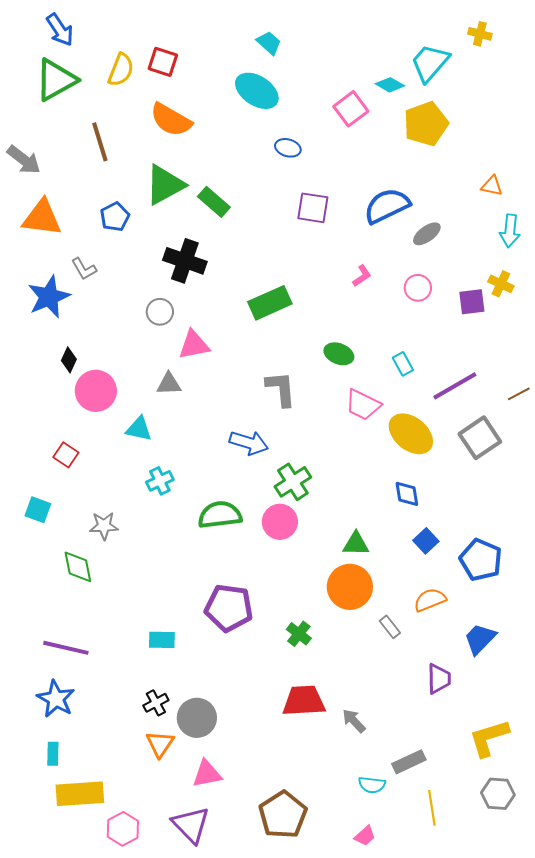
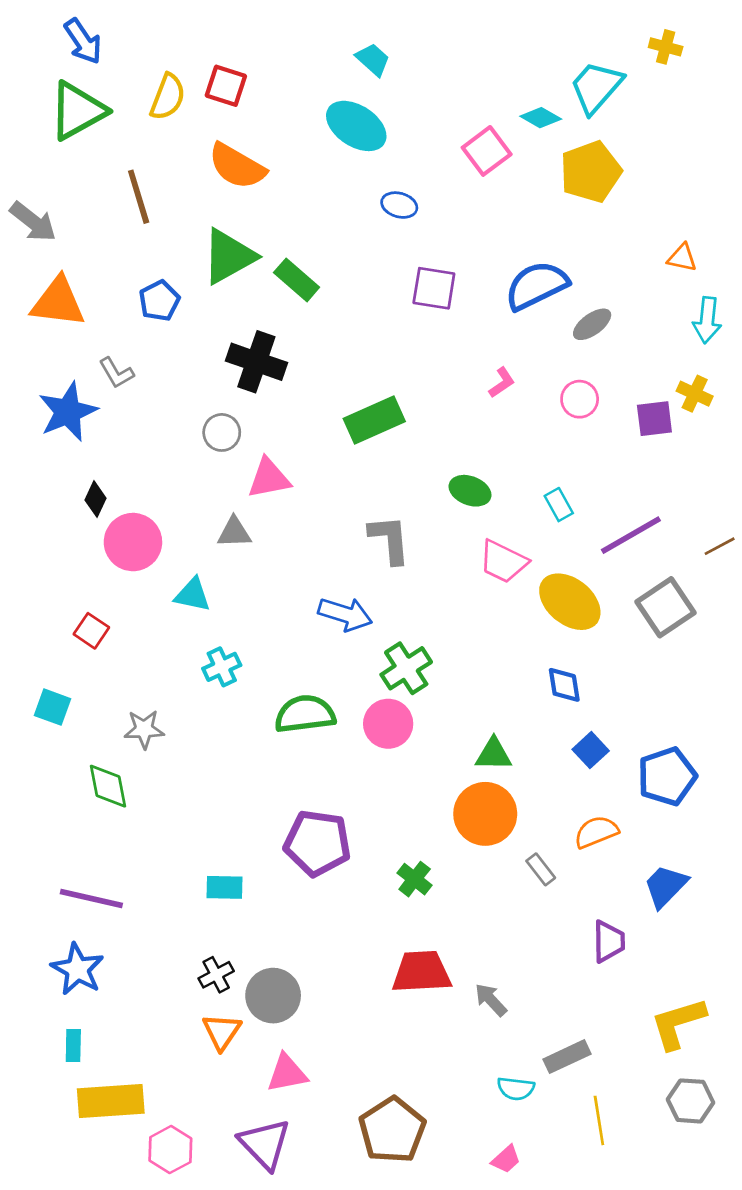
blue pentagon: (481, 560) -> (667, 776), turned 30

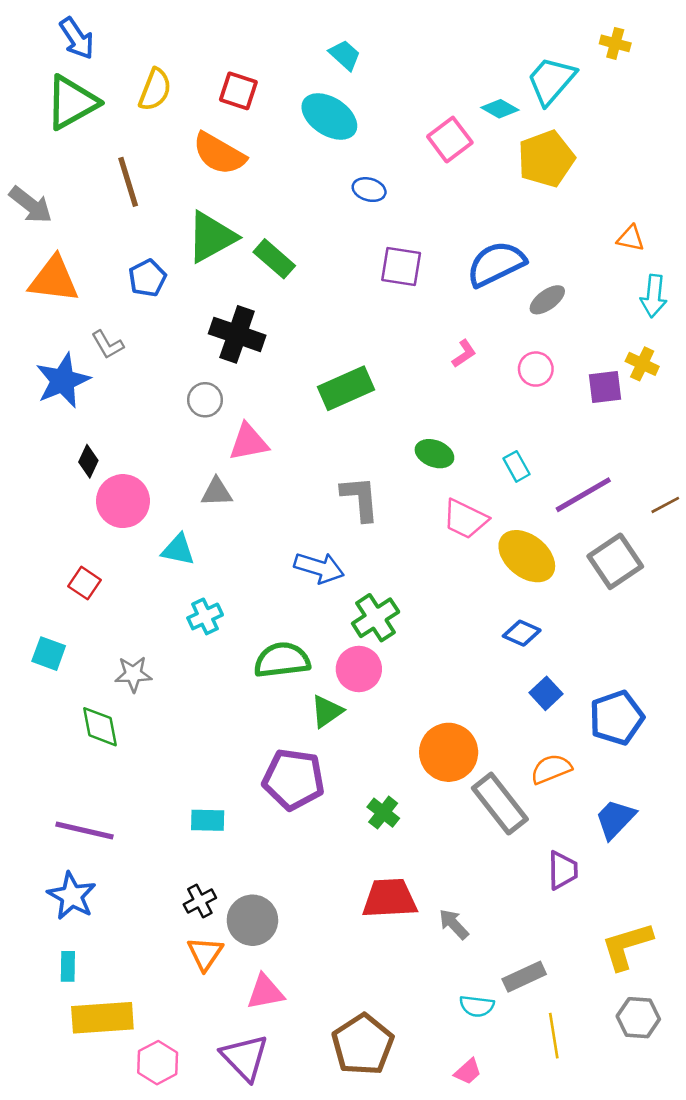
red square: (226, 86) -> (238, 91), moved
blue diamond: (564, 685) -> (522, 633), turned -57
green triangle: (494, 754) -> (327, 711), moved, turned -36
gray rectangle: (541, 869) -> (500, 804), size x2.0

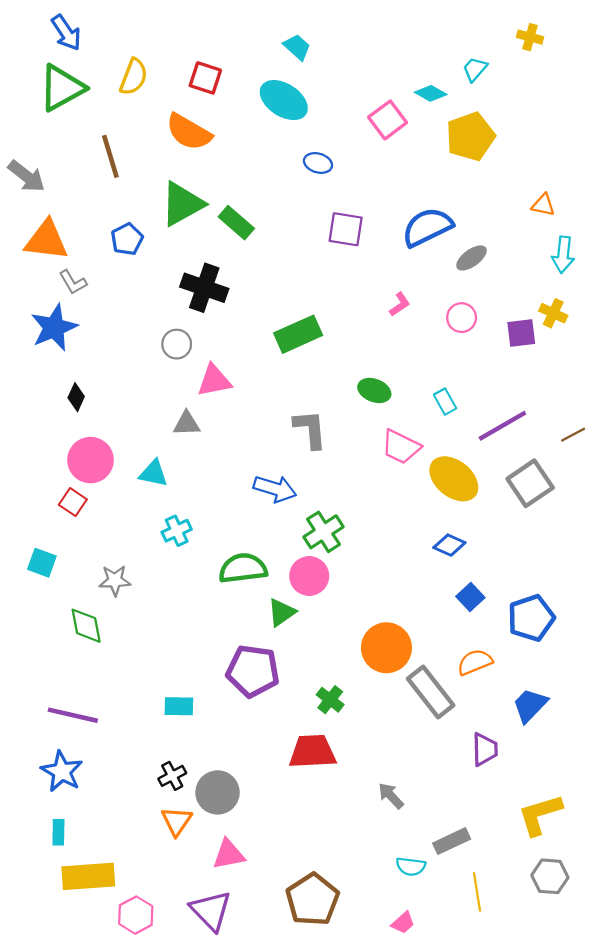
cyan trapezoid: (551, 81) -> (475, 69), size x0.6
gray L-shape: (108, 345) -> (73, 282), moved
pink circle: (123, 501) -> (91, 460), moved
red trapezoid: (390, 898) -> (312, 752), moved

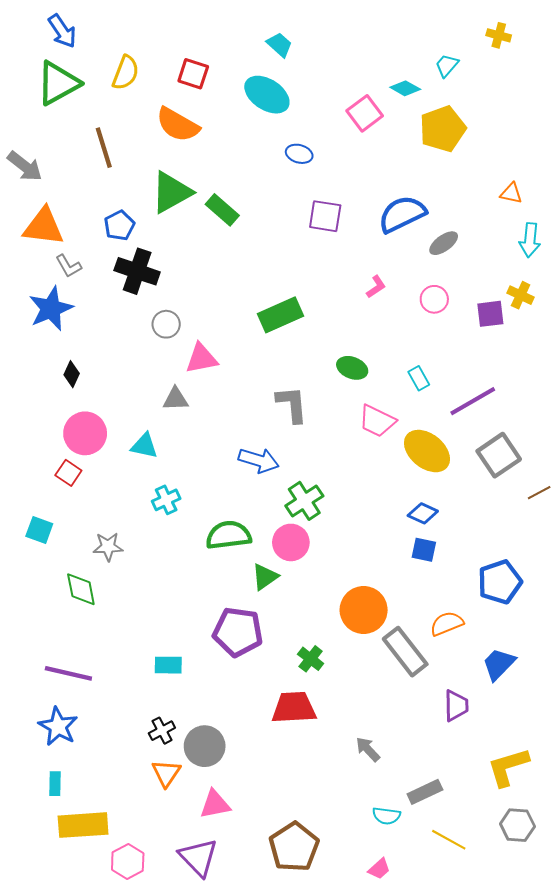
black cross: (204, 288) -> (137, 271), moved
brown line: (573, 435) -> (539, 493), moved
blue square: (470, 597) -> (424, 550), moved, turned -35
yellow line: (477, 892) -> (449, 840), turned -52

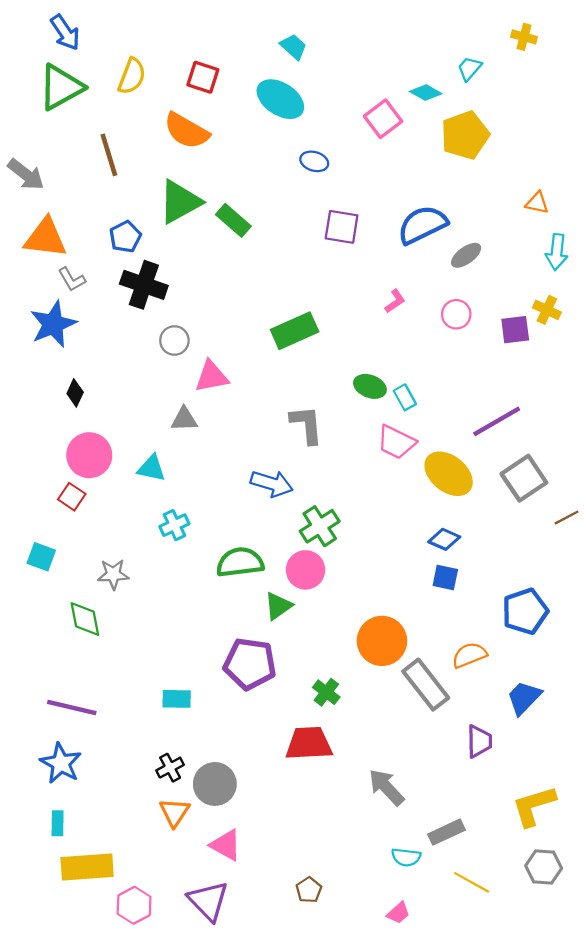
cyan rectangle: (419, 378) -> (405, 397), moved
gray arrow: (368, 749) -> (386, 787), size x1.4
pink triangle: (215, 804) -> (226, 845), turned 40
brown pentagon: (294, 847) -> (309, 890), size x0.5

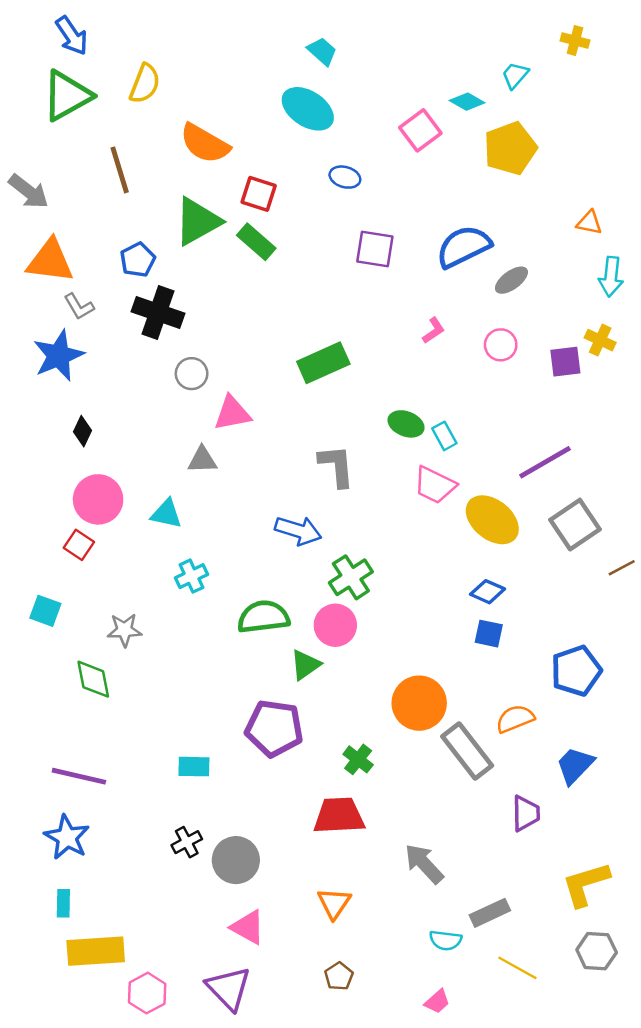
red square: (203, 77) -> (259, 194), moved
orange triangle: (174, 812) -> (334, 903), moved

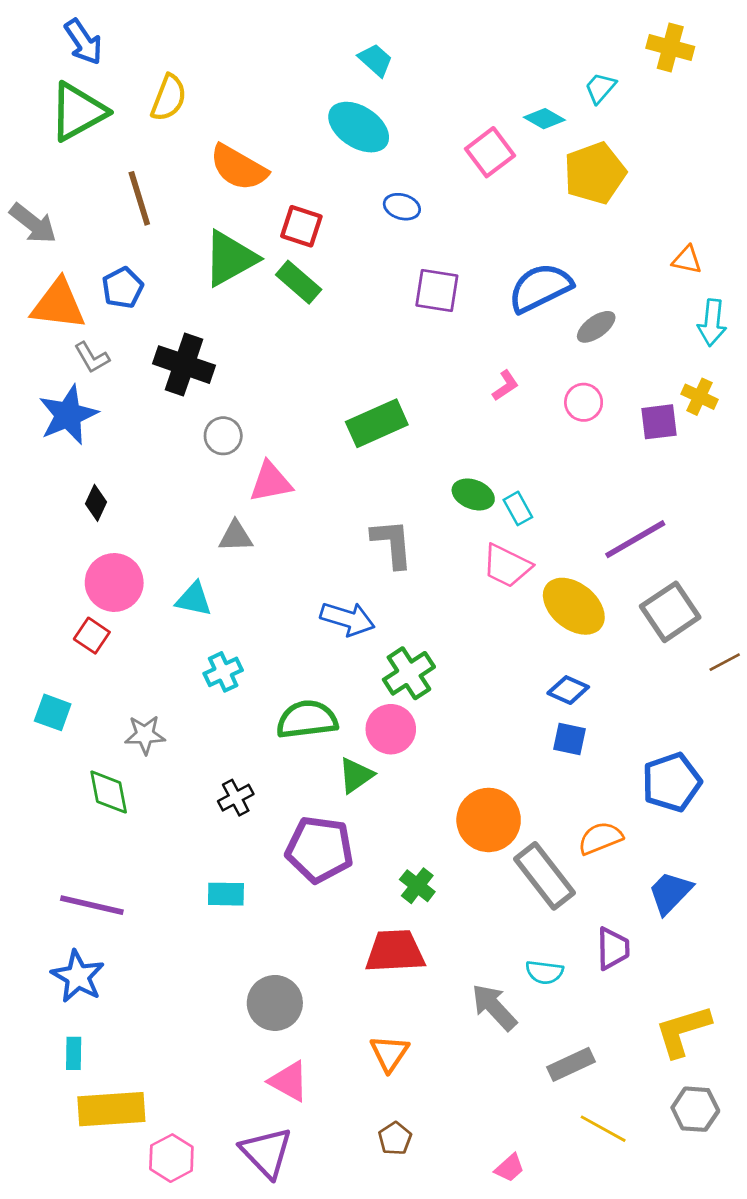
yellow cross: (575, 40) -> (670, 47), size x1.4
blue pentagon: (138, 260) -> (123, 288), moved
black cross: (187, 842) -> (236, 798), moved
cyan semicircle: (446, 940) -> (544, 972), moved

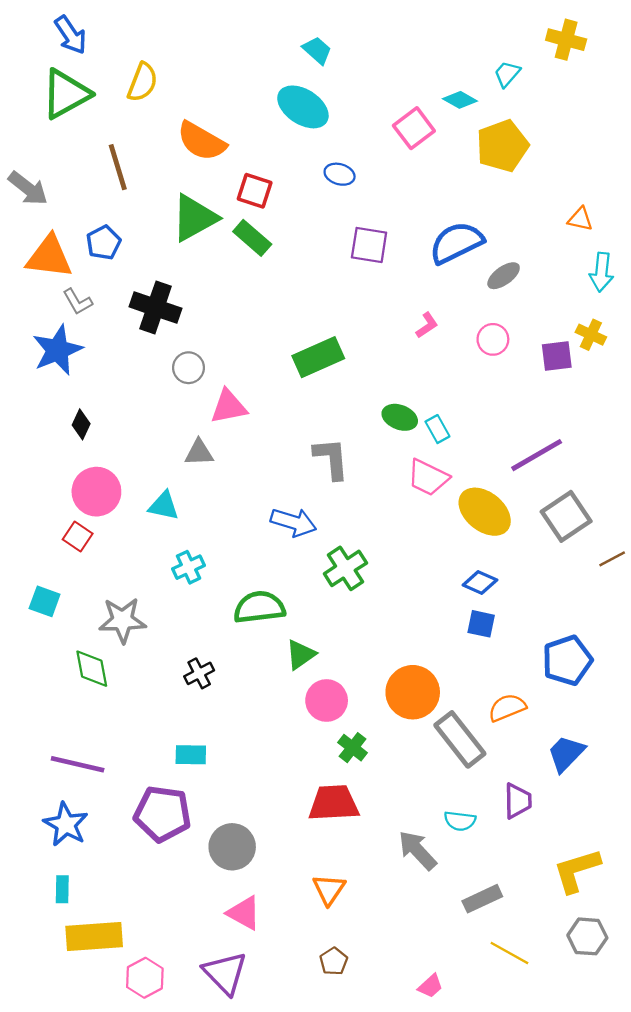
pink circle: (391, 729) -> (327, 700), moved
gray star: (145, 735) -> (122, 620), size x1.4
purple pentagon: (320, 849) -> (163, 814), moved

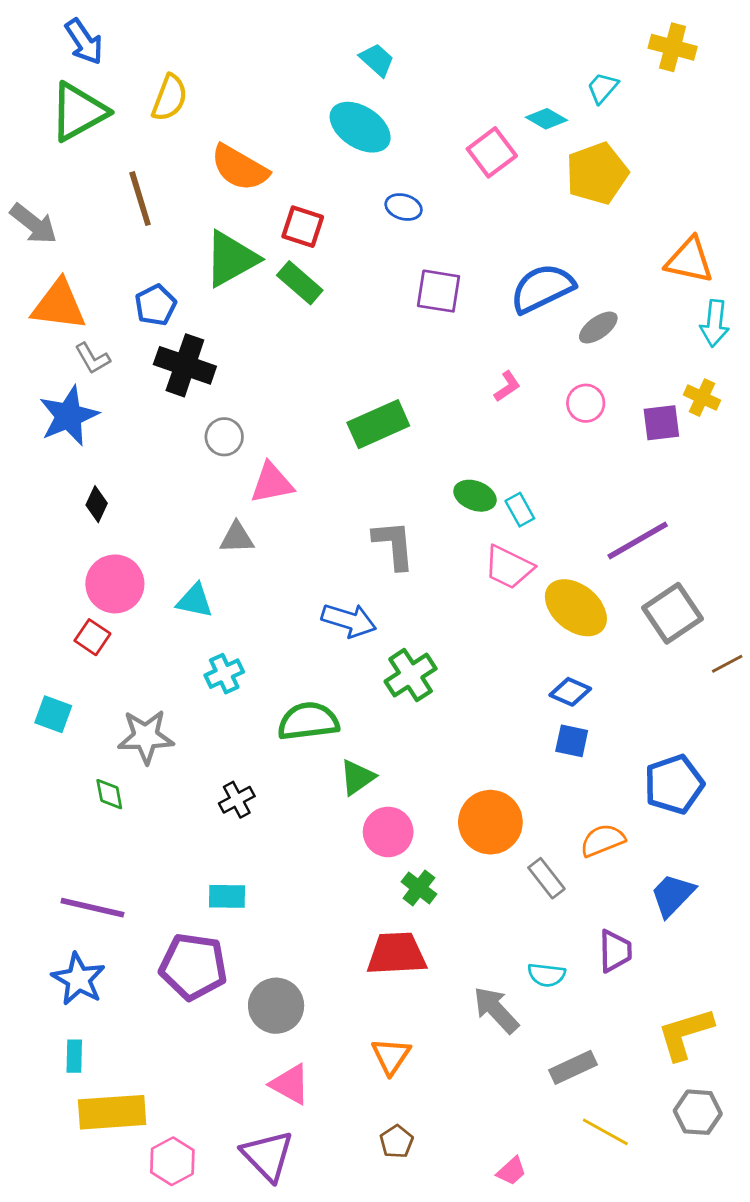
orange triangle: (580, 219) -> (689, 260), size x1.6
blue pentagon: (104, 243) -> (156, 305), moved
green diamond: (92, 669) -> (109, 794), size x0.7
gray rectangle: (460, 739) -> (546, 878), size x0.6

